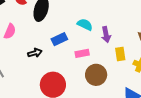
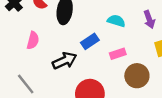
purple arrow: (106, 35) -> (149, 19), moved
black arrow: (35, 53) -> (65, 61), size x1.5

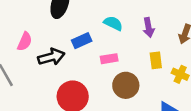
pink semicircle: (33, 40) -> (25, 41), moved

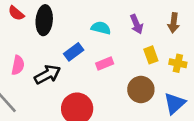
brown circle: (126, 85) -> (141, 90), moved

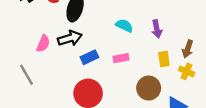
brown arrow: (174, 23) -> (188, 49), moved
blue rectangle: (74, 52) -> (89, 57), moved
black arrow: (47, 74) -> (70, 38), moved

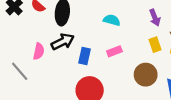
purple arrow: (157, 29) -> (155, 18), moved
blue rectangle: (89, 57) -> (84, 56), turned -42
gray line: (27, 75) -> (20, 71), moved

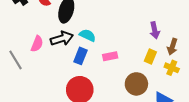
cyan semicircle: (112, 20) -> (87, 35), moved
yellow rectangle: (155, 45) -> (150, 56), turned 32

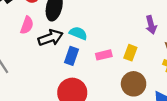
pink semicircle: (37, 44) -> (27, 25), moved
yellow rectangle: (150, 56) -> (130, 53), moved

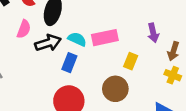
pink rectangle: (104, 55) -> (105, 38), moved, size x1.5
brown circle: (134, 84) -> (115, 89), moved

